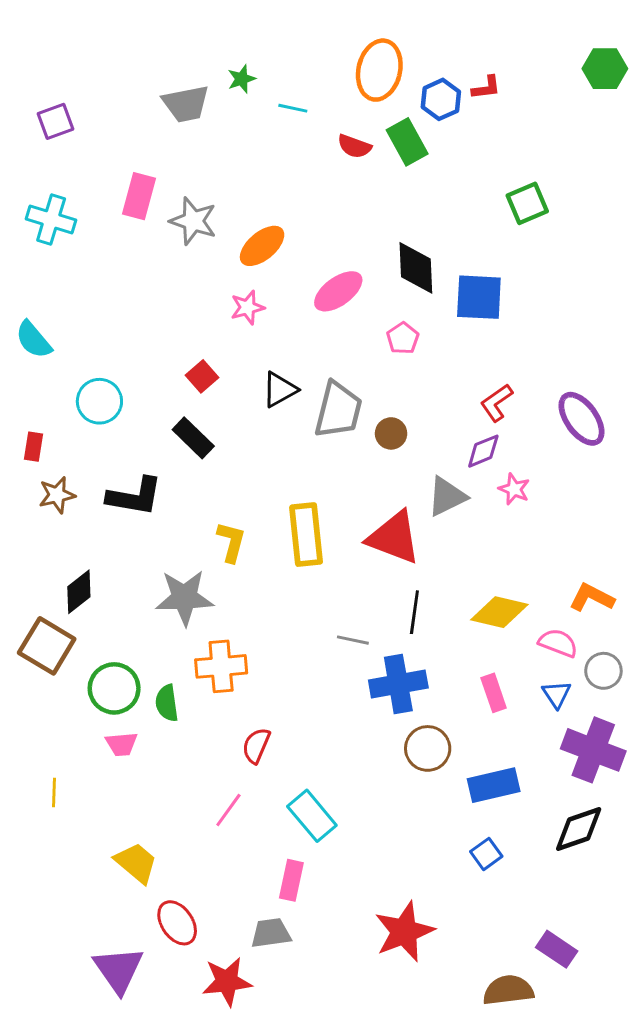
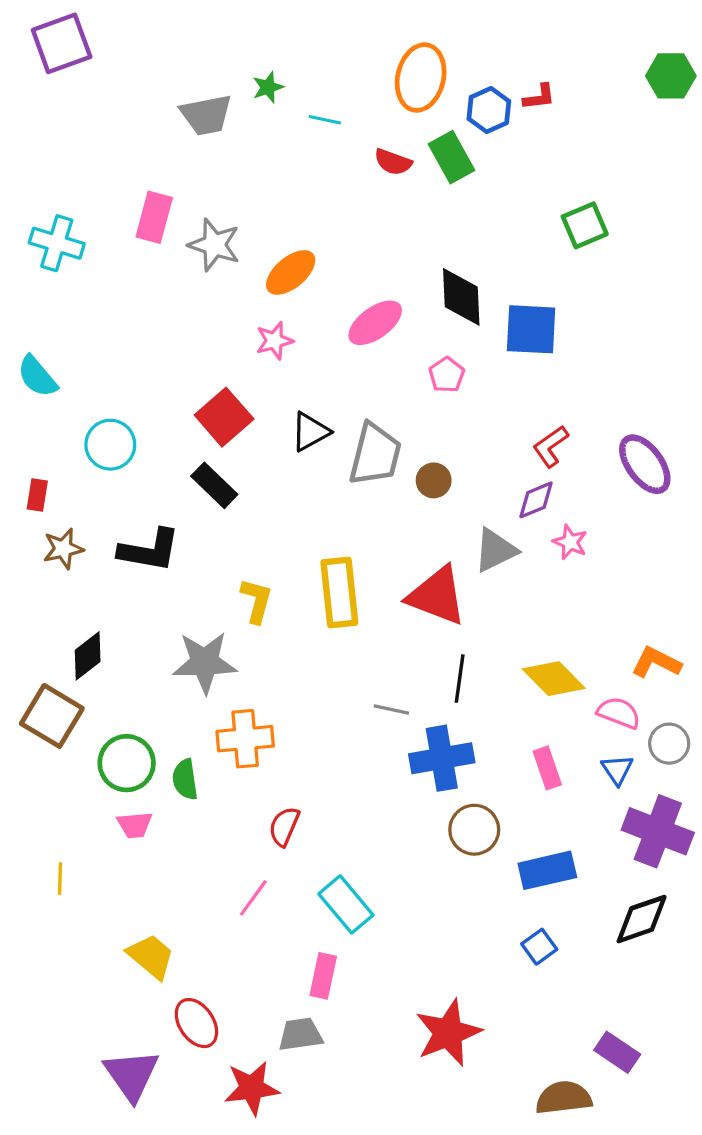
purple square: (55, 121) -> (62, 43), moved, size x1.5
red square: (202, 376) -> (224, 417), size x1.6
yellow diamond: (499, 612) -> (554, 679), turned 32

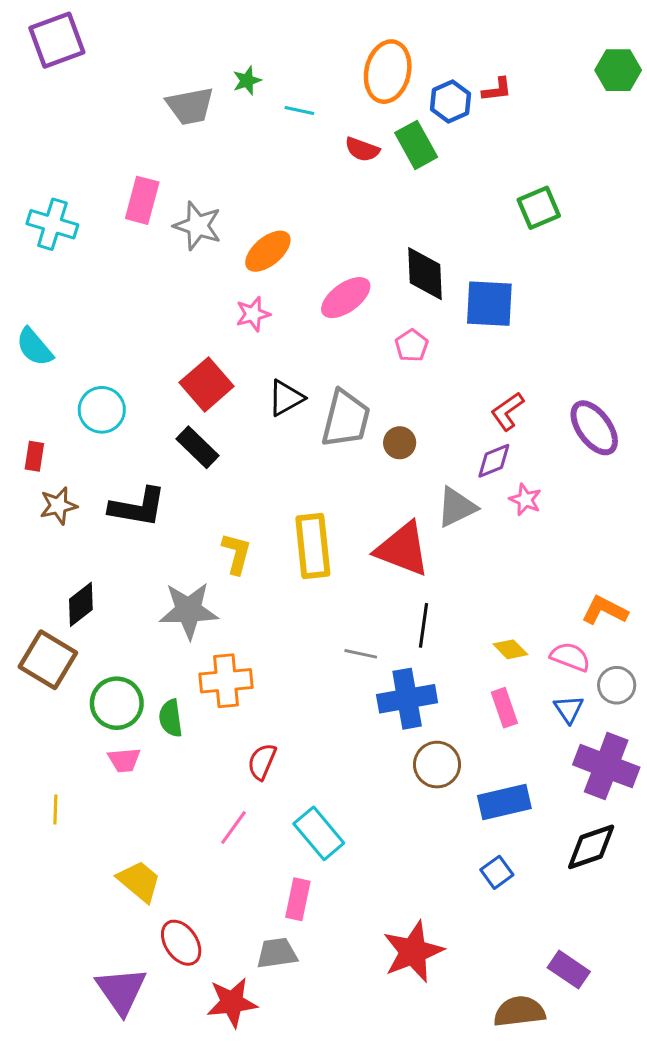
yellow diamond: (554, 679) -> (510, 649), moved, size x0.6

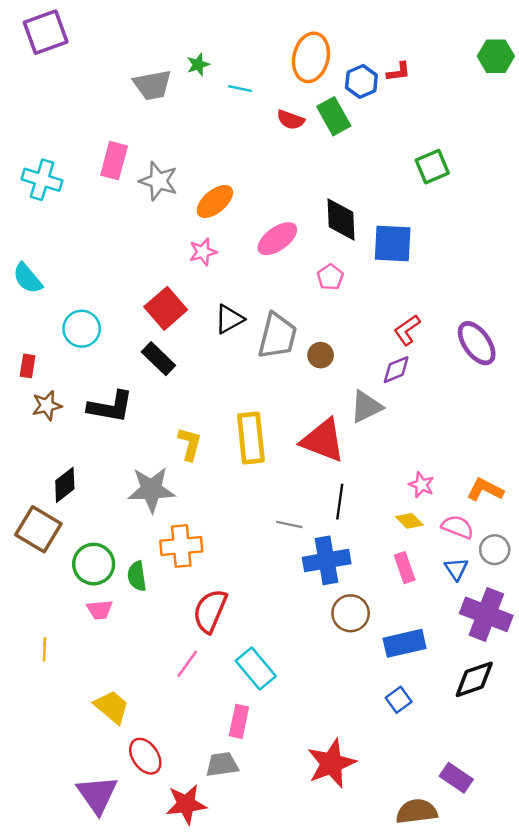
pink star: (525, 500) -> (421, 485), moved
red semicircle: (262, 762) -> (210, 611), size x1.5

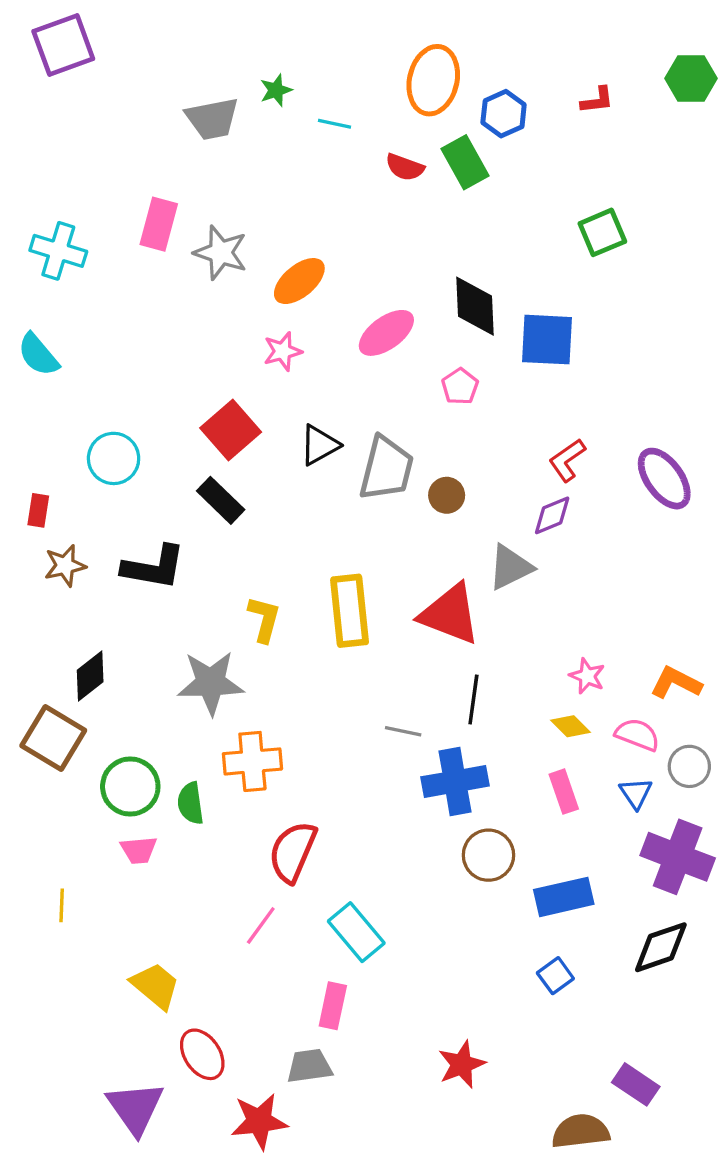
red L-shape: (399, 72) -> (597, 100), moved
cyan semicircle: (28, 278) -> (38, 355), moved
red star: (331, 763) -> (462, 1064), size x0.7

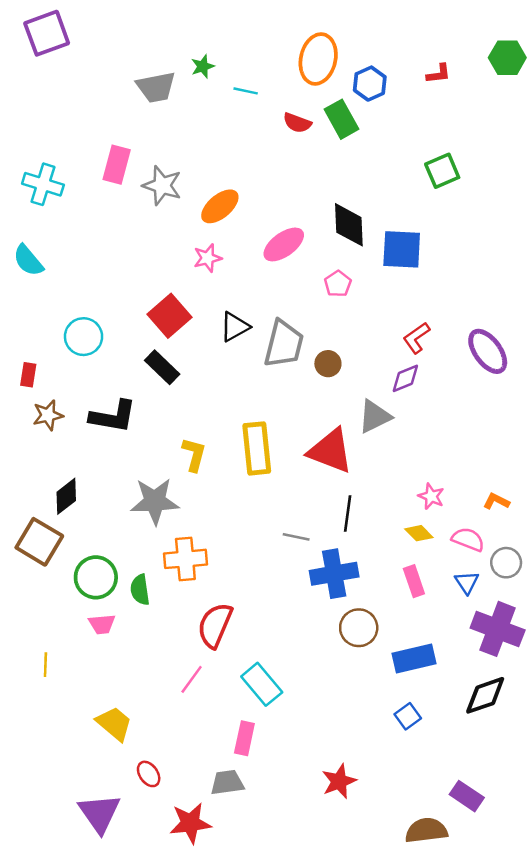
orange L-shape: (676, 683) -> (496, 501), size x0.7
red ellipse: (202, 1054) -> (149, 774), size x0.7

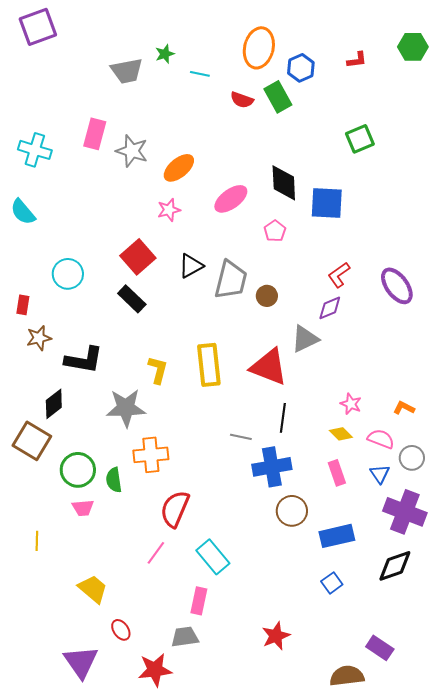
black L-shape: (113, 416) -> (84, 360), moved

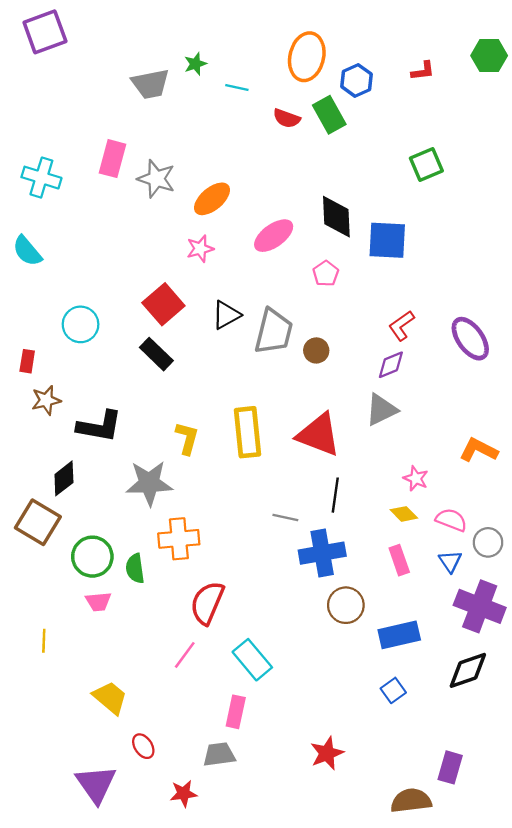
gray triangle: (305, 339) -> (381, 410), moved
orange L-shape: (404, 408) -> (479, 450), moved, size x1.5
purple rectangle: (380, 648) -> (450, 767), turned 72
red star: (155, 670) -> (184, 794), size x0.7

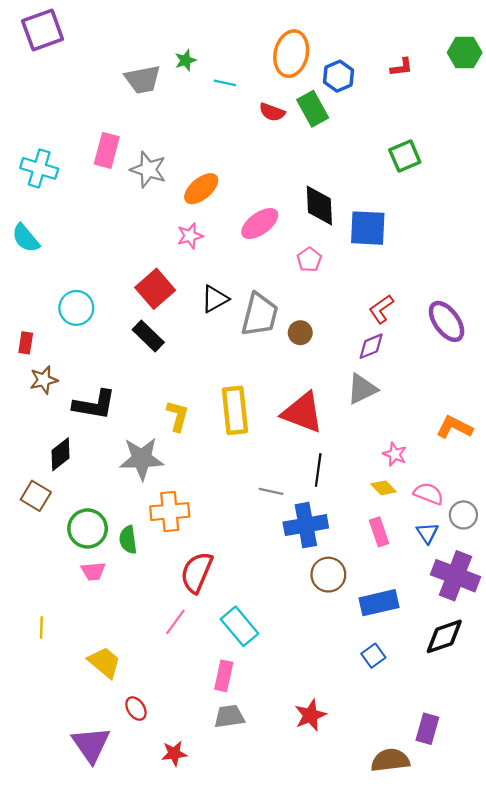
brown square: (38, 522) -> (36, 496), size x0.7
yellow line: (44, 641) -> (41, 627), moved
gray trapezoid: (219, 754) -> (229, 716), moved

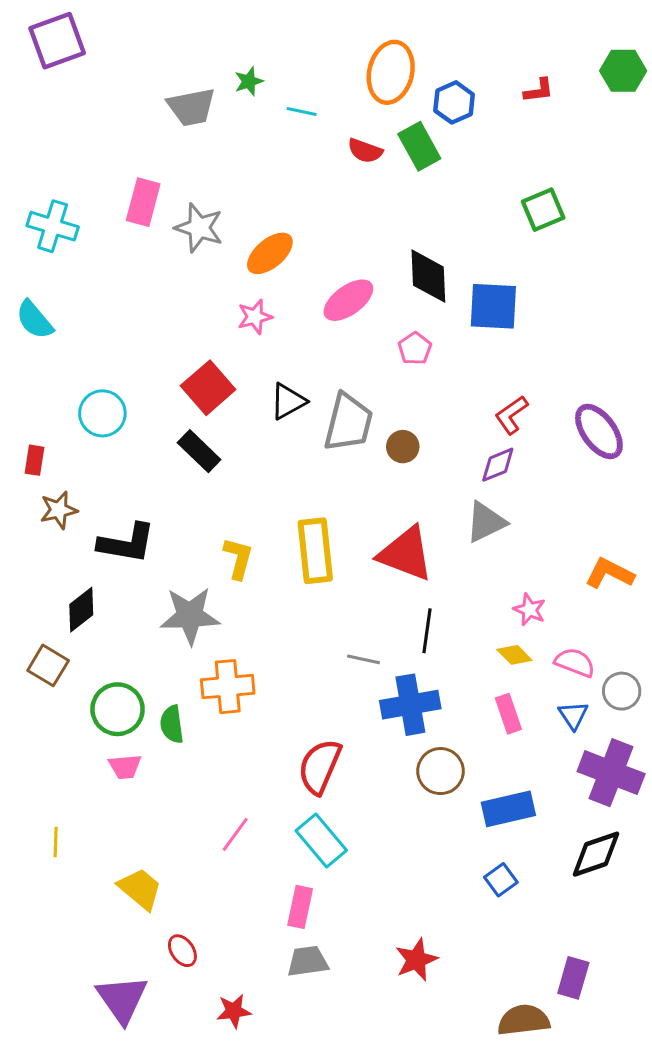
red semicircle: (197, 572) -> (320, 767), moved

